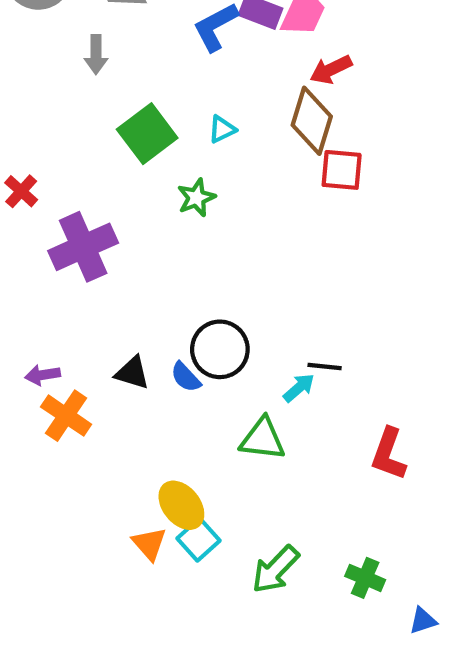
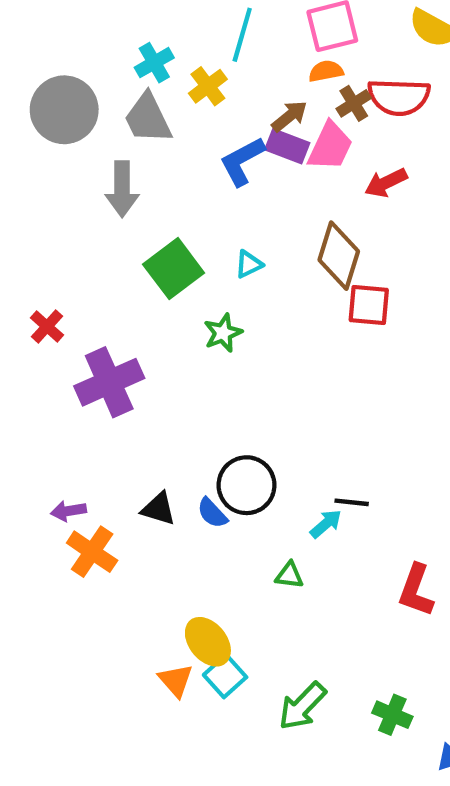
gray arrow: (96, 55) -> (122, 189), size x1.4
red arrow: (331, 69) -> (386, 183), moved
green triangle: (263, 439) -> (289, 575), size x0.6

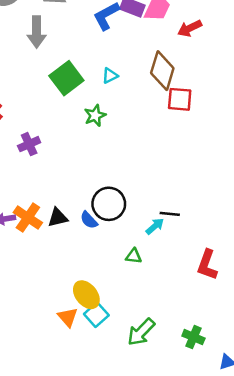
purple cross: (109, 382) -> (29, 144), size x0.6
black triangle: (159, 509) -> (58, 218), turned -30
orange cross: (92, 552) -> (28, 218), moved

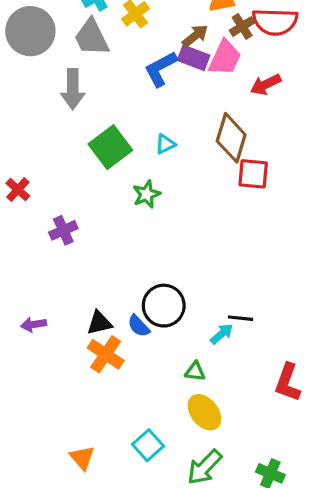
orange cross: (28, 218) -> (106, 354), moved
yellow ellipse: (86, 295) -> (204, 412), moved
orange triangle: (68, 317) -> (82, 458), moved

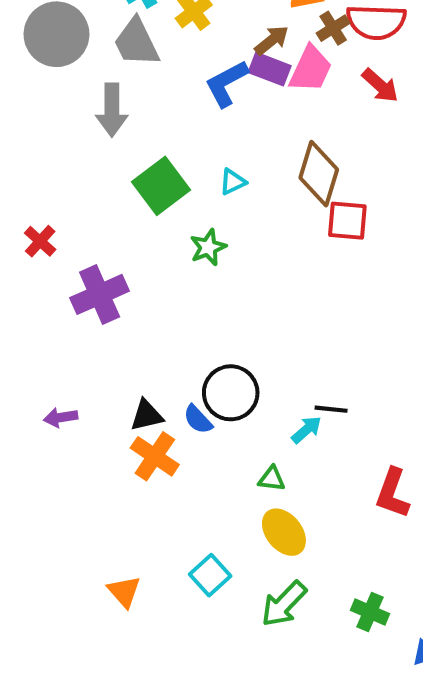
red arrow: (266, 84) -> (380, 85), moved, turned -112
purple cross: (63, 230) -> (100, 294), size x1.5

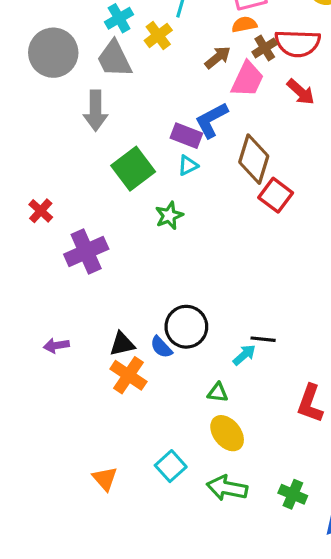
purple rectangle: (270, 69) -> (186, 136), moved
blue L-shape: (227, 83) -> (211, 120), moved
red square: (347, 221) -> (276, 195), turned 32
green arrow: (284, 604) -> (227, 488), turned 57

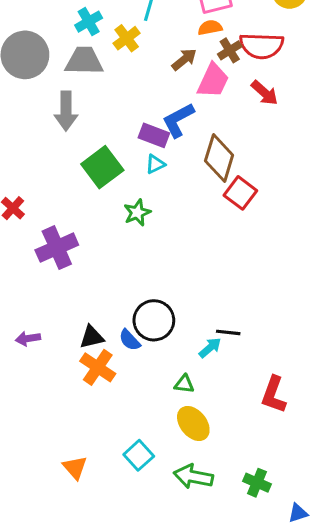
gray trapezoid: (114, 59) -> (84, 61), turned 117

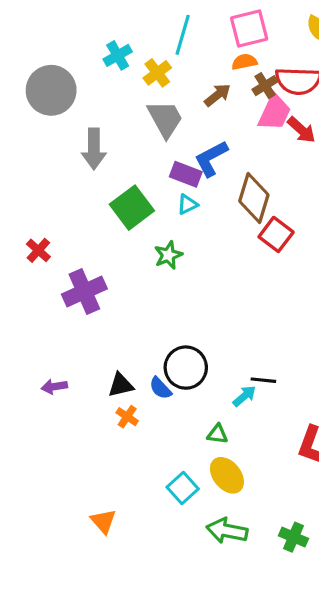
gray trapezoid: (84, 61) -> (165, 119), moved, turned 60
pink trapezoid: (213, 81) -> (274, 112), moved
orange cross: (98, 367) -> (127, 417), size x0.6
cyan square: (139, 455) -> (183, 488), moved

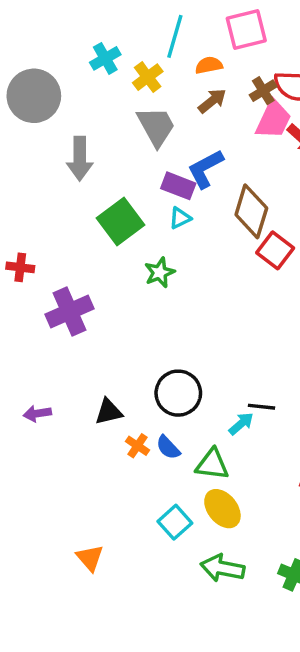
orange semicircle: (244, 62) -> (209, 65), moved
red cross: (38, 250) -> (20, 267), turned -35
blue semicircle: (160, 388) -> (168, 447), moved
orange cross: (127, 417) -> (137, 446), moved
green triangle: (217, 434) -> (212, 464), size x1.5

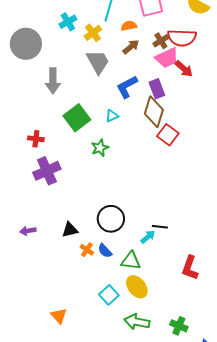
pink trapezoid: (273, 120) -> (167, 58), turned 40
purple rectangle: (178, 186) -> (157, 89), moved, turned 48
red cross: (20, 267) -> (36, 139), moved

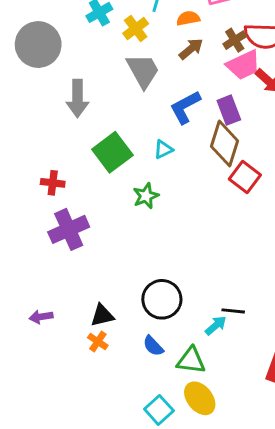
orange cross: (87, 250) -> (98, 342), moved

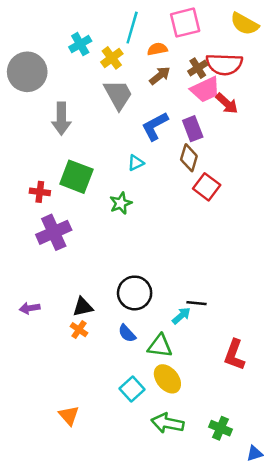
brown diamond: (224, 144) -> (189, 158), size x0.7
green square: (112, 152) -> (76, 177), moved, turned -32

